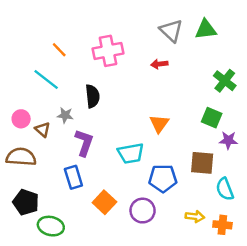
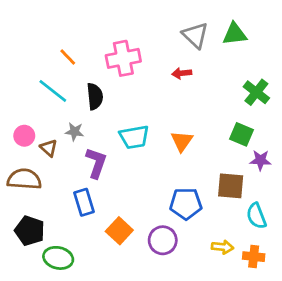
black semicircle: (93, 96) -> (95, 96), moved
cyan trapezoid: (131, 153) -> (134, 137), moved

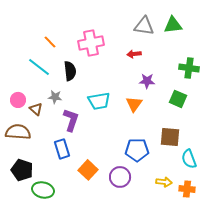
gray triangle: (195, 35) -> (144, 26), turned -35
green cross: (256, 92) -> (189, 68), turned -30
purple star: (260, 160) -> (147, 81), moved

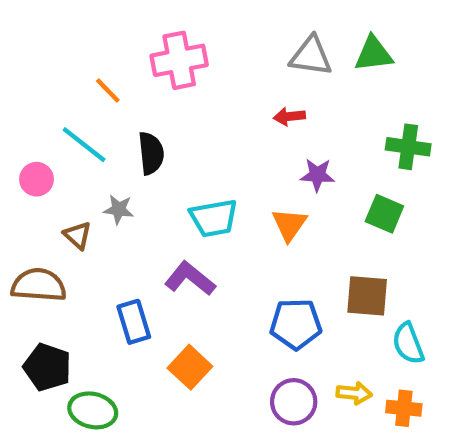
pink cross: (91, 43) -> (179, 60), moved
pink circle: (18, 100) -> (37, 179), moved
purple L-shape: (71, 120) -> (190, 279), moved, turned -70
purple circle: (120, 177) -> (294, 402), moved

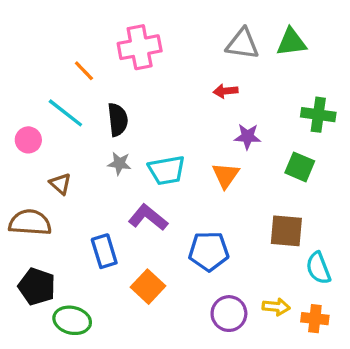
gray star: (119, 209) -> (119, 164), moved
blue pentagon: (296, 324) -> (209, 251), moved

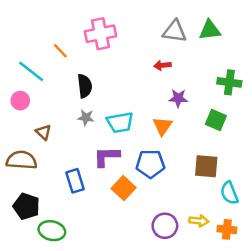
cyan line: (65, 113) -> (31, 71), moved
purple L-shape: (148, 217) -> (107, 156), turned -40
blue pentagon: (209, 251) -> (150, 164), moved
orange square: (148, 287) -> (124, 188), moved

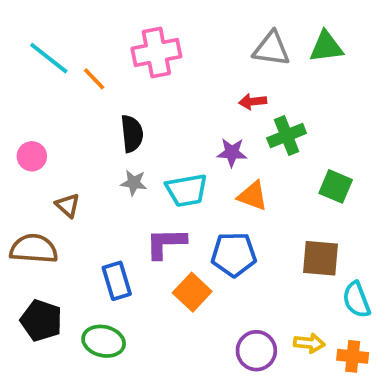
cyan line: (31, 71) -> (49, 58), moved
green cross: (229, 82) -> (287, 136), moved, turned -30
purple star: (178, 98) -> (232, 153), moved
orange triangle: (162, 126) -> (253, 196), turned -45
green ellipse: (52, 231) -> (104, 341), moved

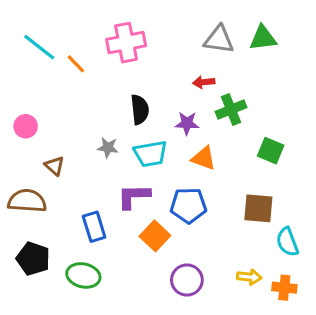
black semicircle: (132, 134) -> (140, 110), moved
purple circle: (256, 351) -> (187, 280), moved

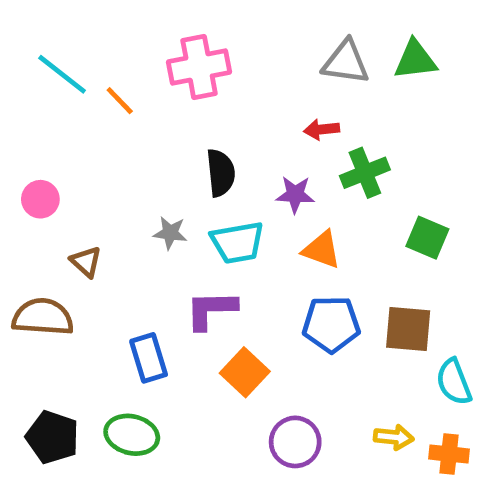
blue pentagon: (188, 205) -> (331, 324), moved
black pentagon: (33, 259) -> (52, 437), moved

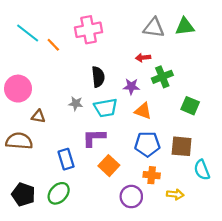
pink circle: (40, 199) -> (18, 89), size x1.6
brown triangle: (86, 262) -> (38, 116), turned -32
green ellipse: (132, 435) -> (59, 193), turned -60
orange cross: (449, 454) -> (152, 175), moved

